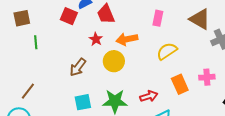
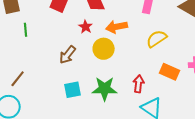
orange rectangle: (180, 84) -> (170, 72), turned -42
red arrow: (149, 96) -> (139, 84), turned -66

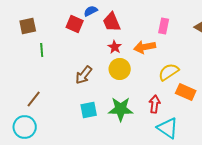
red star: (86, 27) -> (115, 47), moved
orange arrow: (117, 27) -> (145, 47), moved
yellow semicircle: (157, 39) -> (169, 72), moved

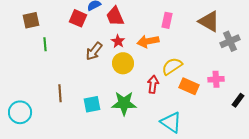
brown arrow: (84, 75) -> (94, 51), moved
brown line: (34, 99) -> (60, 93), moved, turned -42
red arrow: (155, 104) -> (153, 84), moved
cyan circle: (25, 127) -> (20, 112), moved

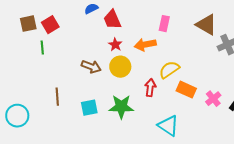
red square: (78, 18) -> (50, 25), moved, turned 36
brown arrow: (94, 51) -> (91, 67), moved, turned -108
pink cross: (216, 79) -> (213, 99), moved, turned -35

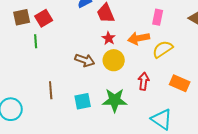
yellow semicircle: (169, 70) -> (163, 49), moved

